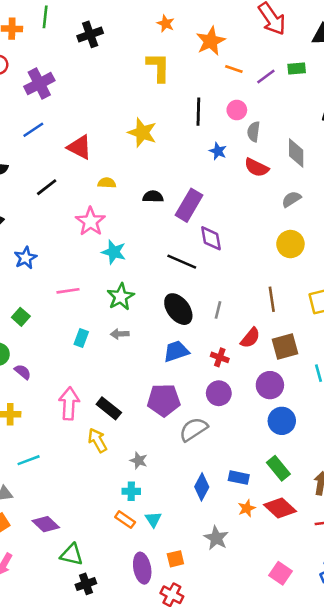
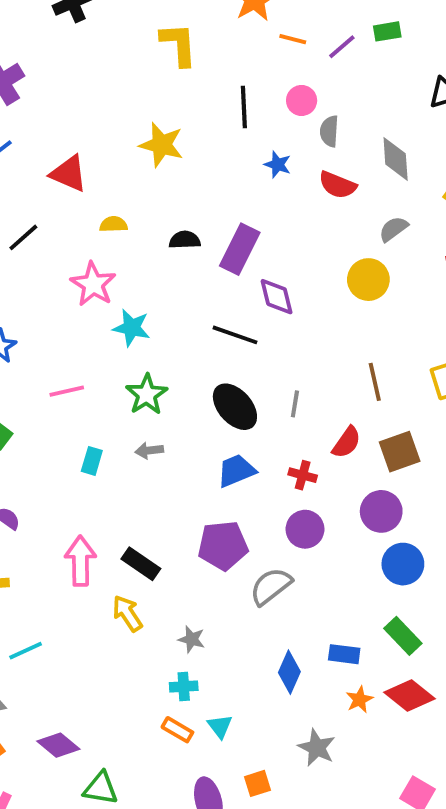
yellow circle: (290, 244) -> (368, 280), moved

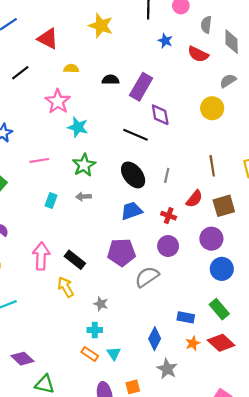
gray semicircle: (329, 131) -> (206, 25), moved
blue diamond: (289, 672) -> (155, 339), moved

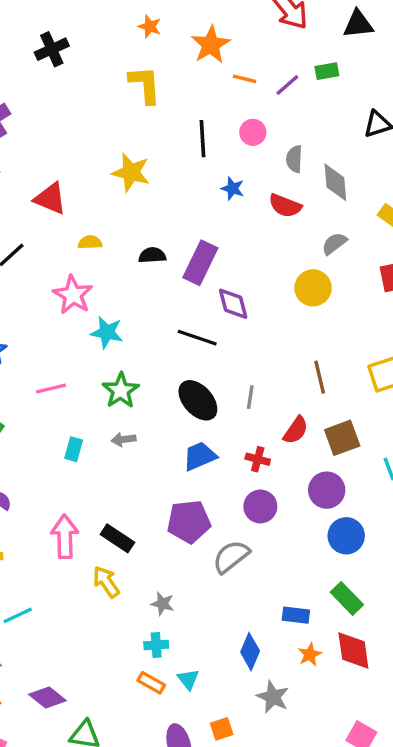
red diamond: (221, 343) -> (353, 650), turned 44

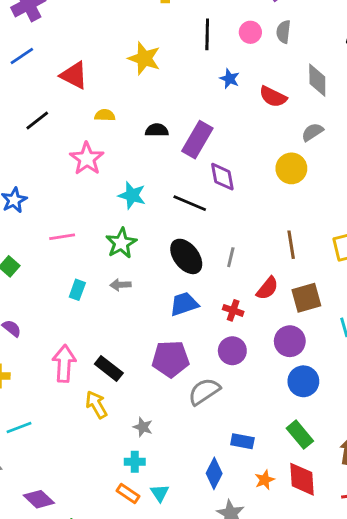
gray semicircle: (294, 159) -> (283, 32), moved
cyan star: (107, 332) -> (132, 195), moved
blue rectangle: (296, 615) -> (242, 441), moved

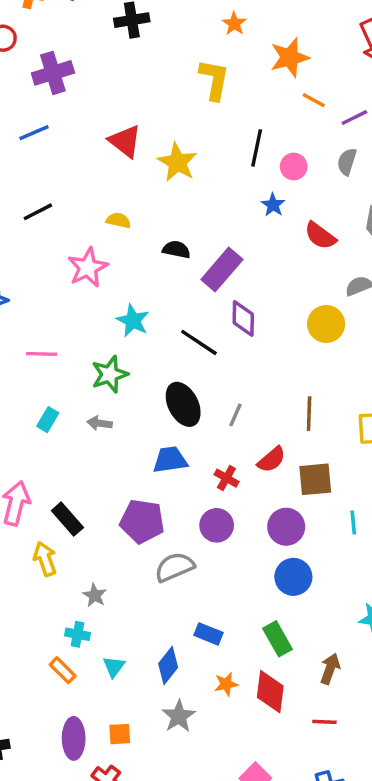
pink circle: (250, 32) -> (294, 166), moved
red triangle: (74, 75) -> (125, 141), moved
cyan triangle: (160, 493) -> (114, 667), moved

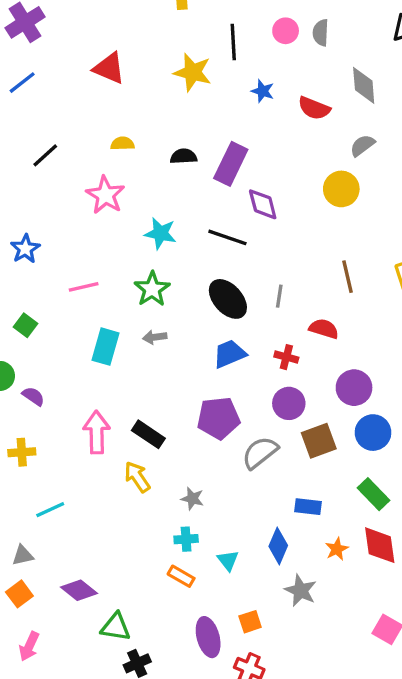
yellow star: (177, 162) -> (193, 72), moved
pink circle: (294, 166) -> (286, 31), moved
cyan rectangle: (48, 420) -> (106, 347), size x1.5
red semicircle: (271, 460) -> (324, 329), turned -108
brown square: (315, 479) -> (319, 441), moved

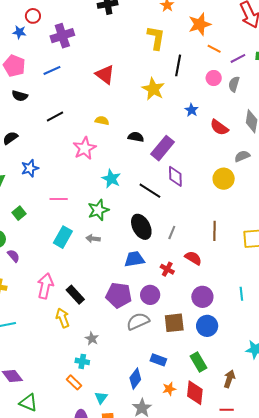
black line: (233, 42) -> (178, 65), moved
purple circle: (289, 403) -> (150, 295), moved
cyan triangle: (228, 560) -> (101, 398), moved

